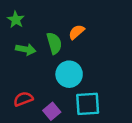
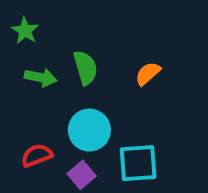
orange semicircle: (77, 32) -> (148, 74), moved
cyan circle: (69, 74) -> (89, 130), moved

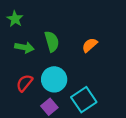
red semicircle: (37, 155) -> (24, 83), moved, turned -30
cyan square: (138, 163) -> (84, 100), turned -30

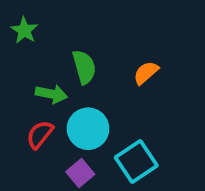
green arrow: (24, 47) -> (51, 94), moved

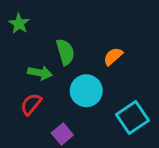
cyan circle: (88, 129) -> (86, 91), moved
cyan square: (136, 162) -> (132, 118), moved

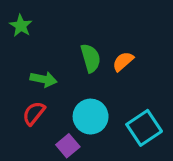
green semicircle: (65, 52) -> (91, 58), moved
cyan circle: (86, 91) -> (91, 117), moved

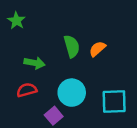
red semicircle: (34, 113) -> (27, 90), turned 36
cyan square: (144, 128) -> (114, 102), turned 32

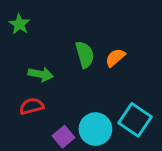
cyan circle: (72, 93) -> (95, 129), moved
cyan square: (114, 102) -> (135, 120), turned 36

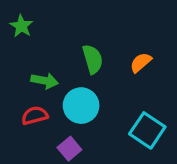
orange semicircle: (115, 58) -> (141, 62), moved
cyan circle: (95, 129) -> (81, 106), moved

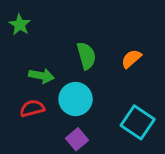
purple square: (69, 149) -> (77, 139), moved

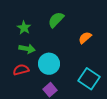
green star: (20, 25) -> (24, 28), moved
green semicircle: (86, 56) -> (56, 20), moved, turned -120

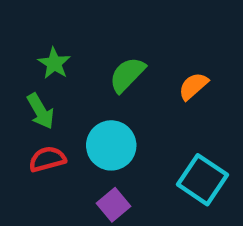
green semicircle: (56, 20) -> (127, 75), moved
green arrow: (27, 49) -> (41, 111), moved, turned 49

